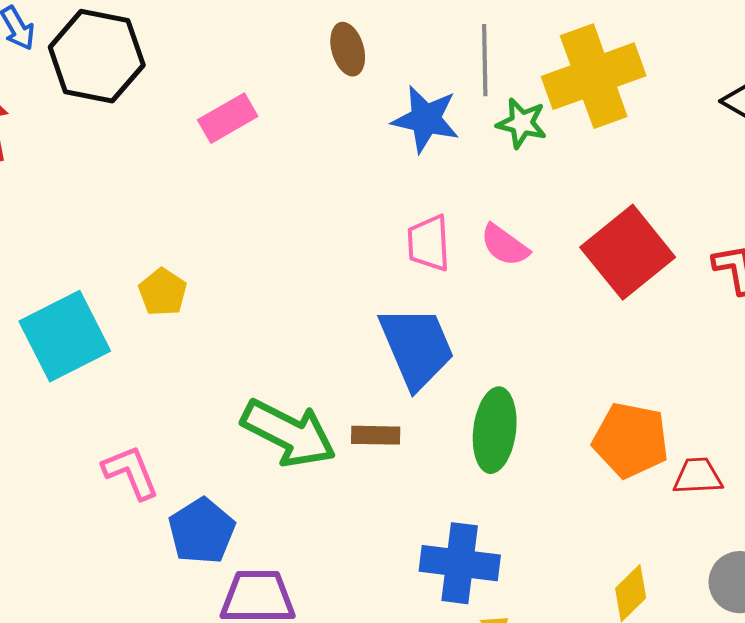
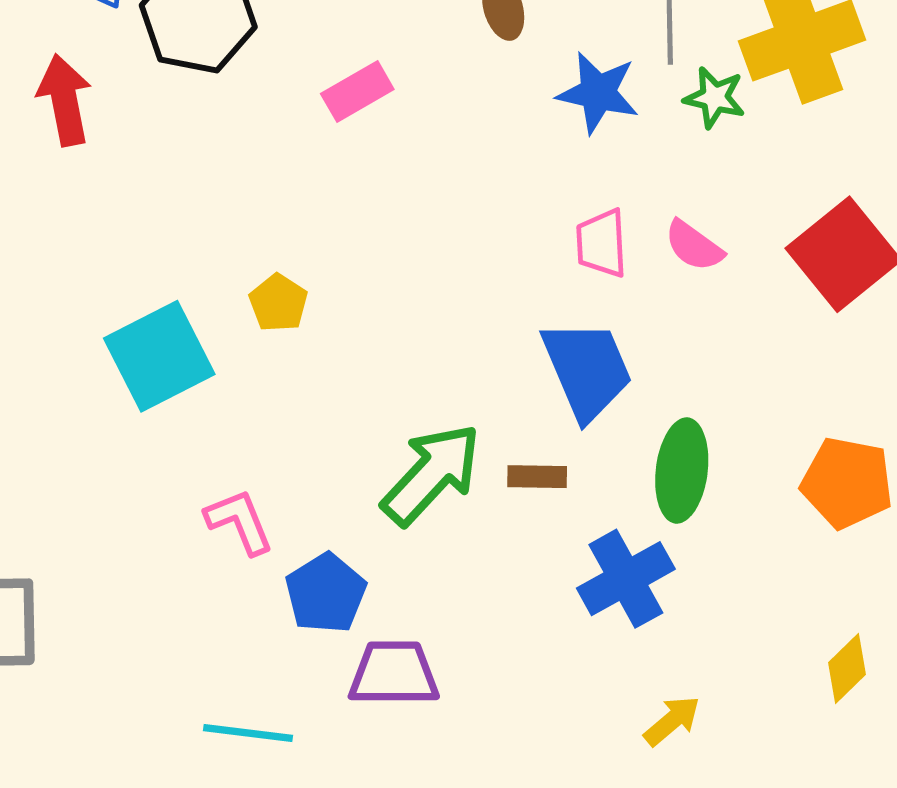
green arrow: (289, 433) -> (431, 474), turned -74
blue cross: (460, 563) -> (626, 579), moved, turned -36

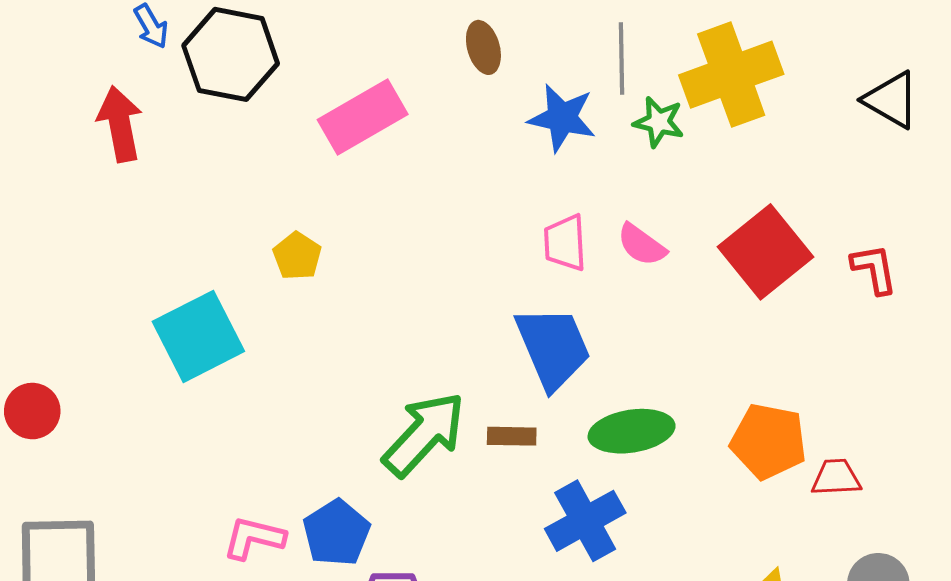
pink rectangle: (357, 91) -> (363, 117), size x1.5
yellow pentagon: (278, 303) -> (297, 256), moved
green ellipse: (682, 471) -> (632, 431), turned 74
pink L-shape: (240, 522) -> (254, 538), moved, turned -54

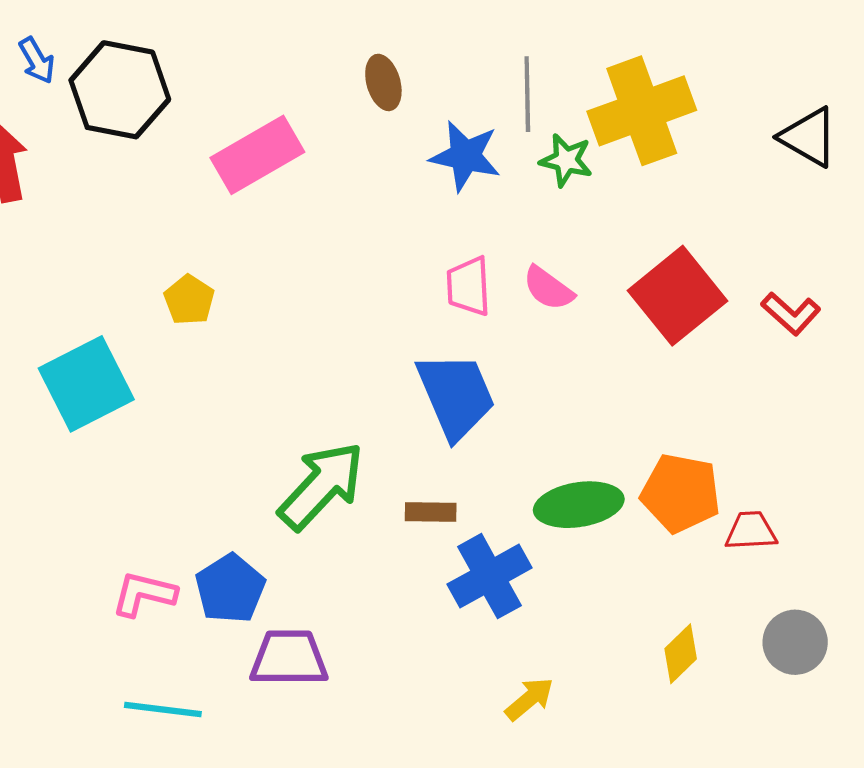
red L-shape: (874, 269) -> (791, 314), turned 142
green ellipse: (632, 431) -> (579, 505), moved
brown rectangle: (512, 436) -> (431, 512), moved

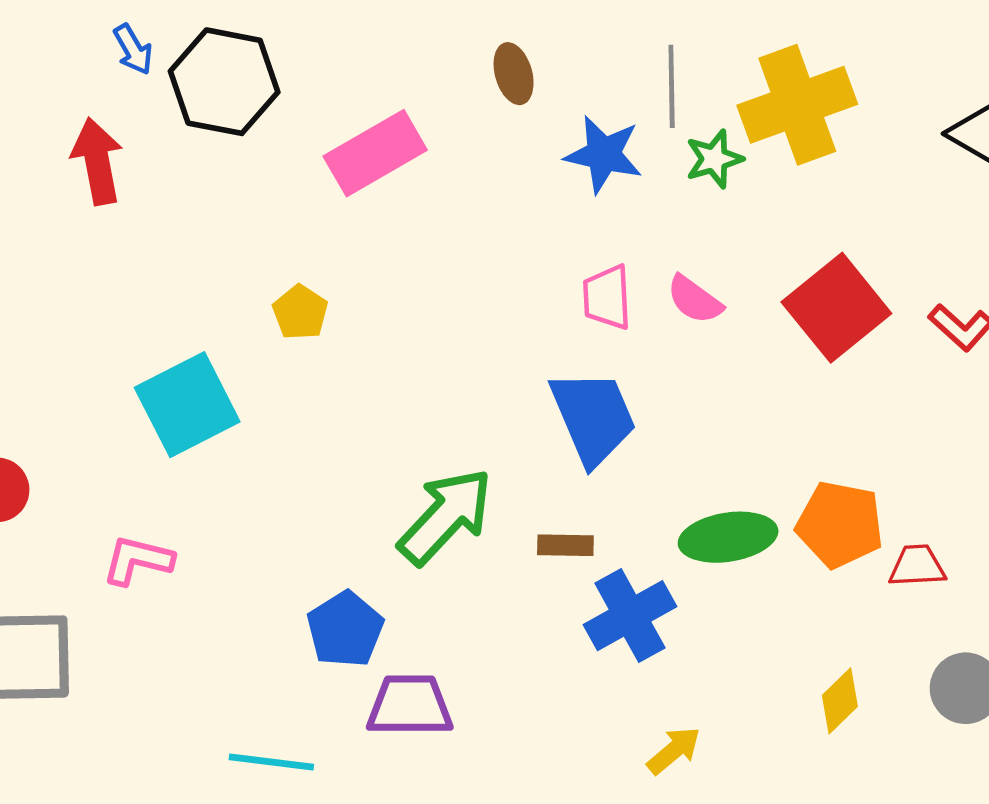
green star: (566, 160) -> (714, 159), turned -30
pink L-shape: (144, 594) -> (138, 560), moved

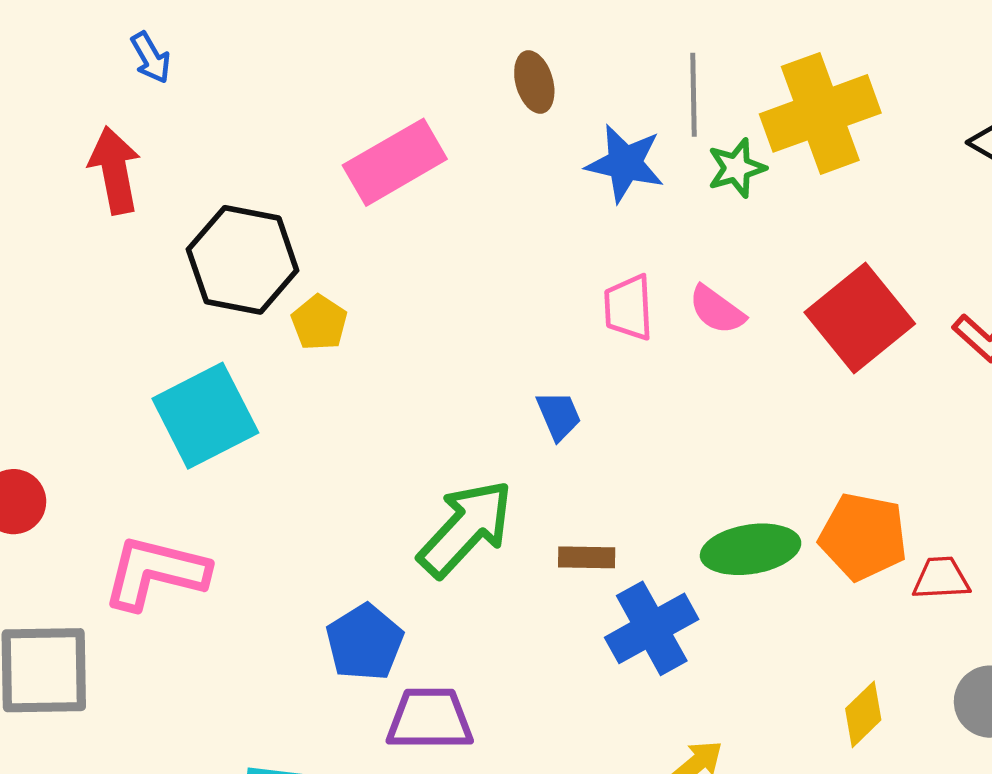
black hexagon: (224, 82) -> (243, 260), moved
blue trapezoid: (593, 417) -> (559, 416), moved, size x0.5
pink L-shape: (138, 560) -> (155, 573), size x1.5

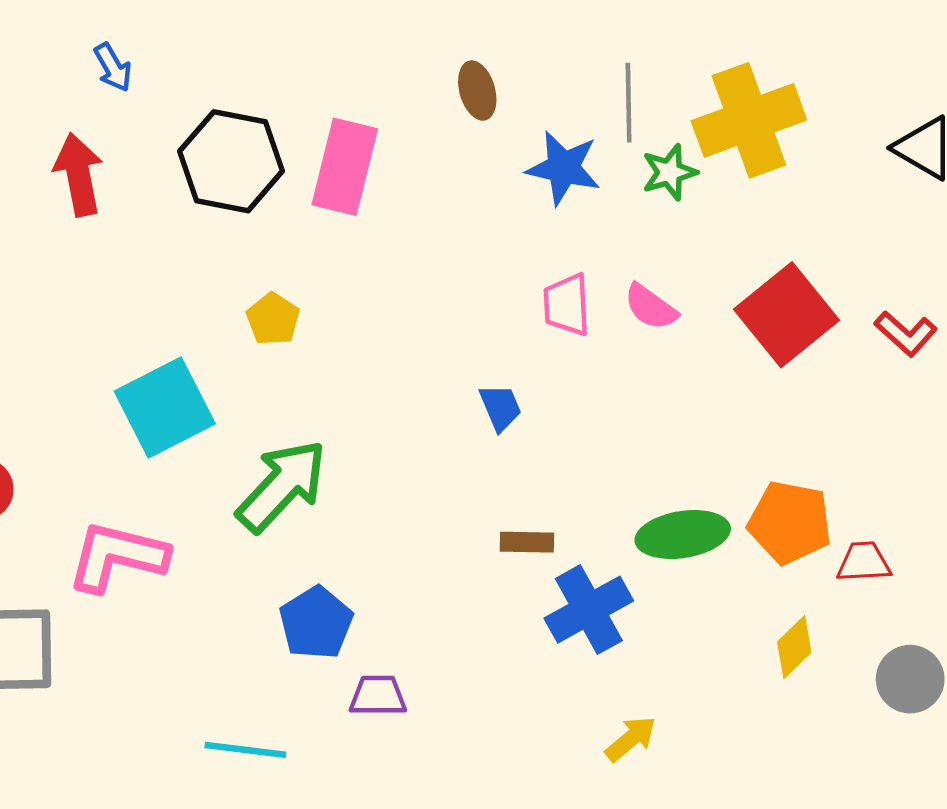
pink rectangle: (395, 162) -> (345, 167), turned -46
black hexagon: (243, 260) -> (231, 161), moved
green arrow: (466, 528) -> (282, 486), moved
yellow diamond: (863, 714) -> (794, 647), moved
purple trapezoid: (430, 719) -> (378, 696), size x0.7

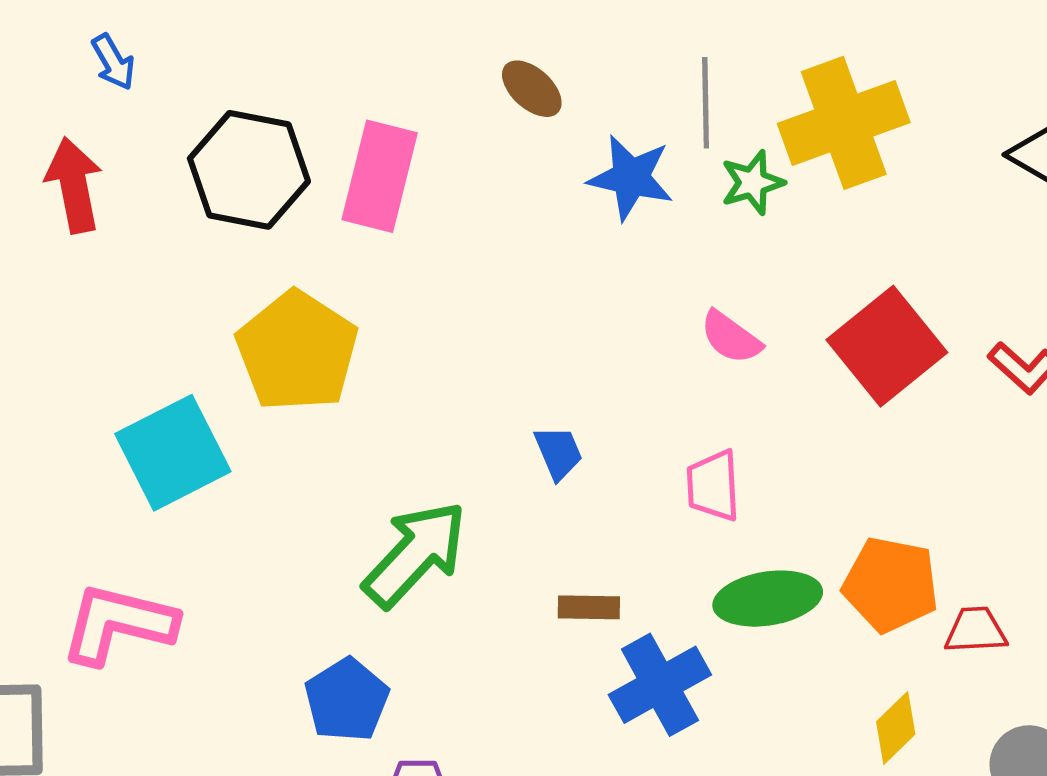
brown ellipse: (477, 91) -> (532, 89), turned -32
pink trapezoid: (567, 305) -> (713, 486), moved
yellow pentagon: (273, 319) -> (297, 351), size x2.0
green arrow: (282, 486) -> (415, 554), moved

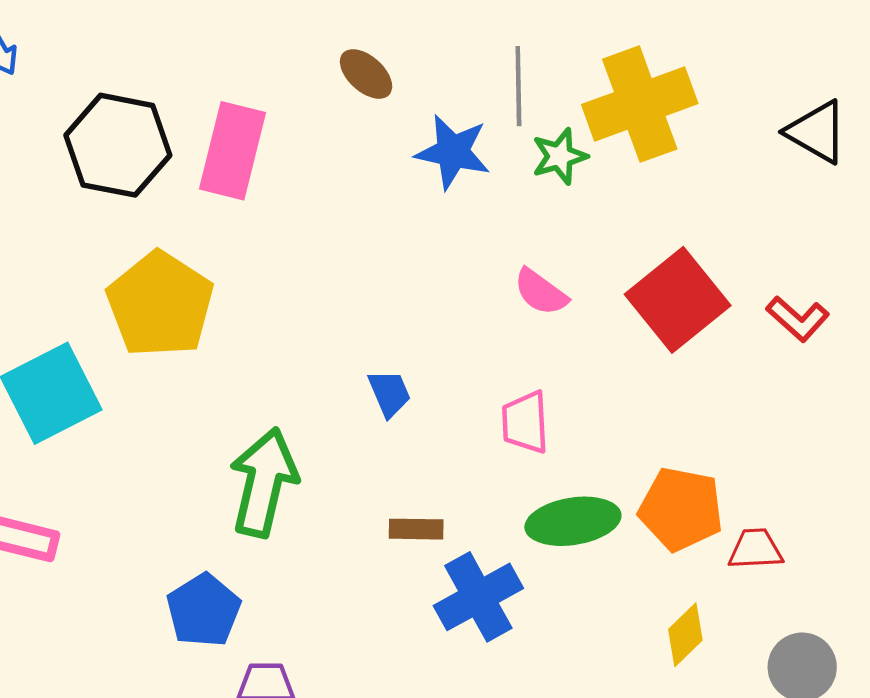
green arrow: (415, 554) -> (264, 482), turned -30

